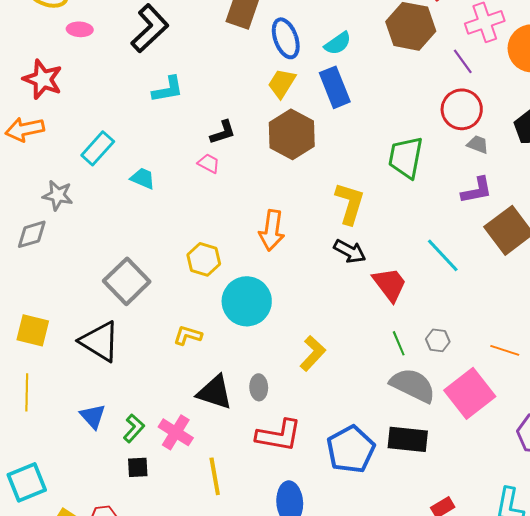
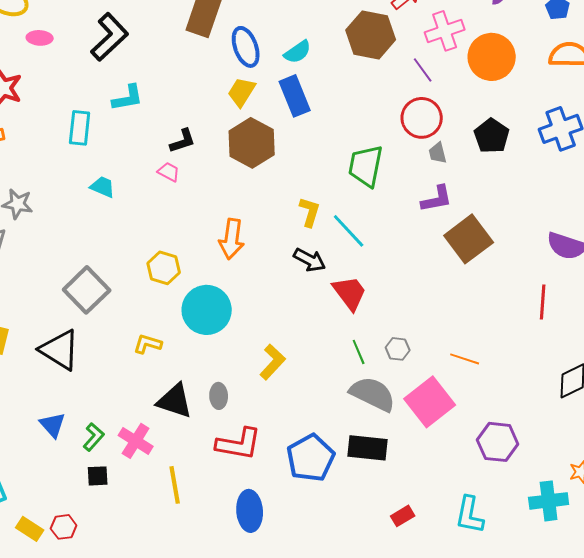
gray trapezoid: (478, 144) -> (438, 153), turned -125
cyan rectangle: (98, 148) -> (80, 128), moved, turned -36
yellow L-shape: (350, 203) -> (310, 212), size x0.7
cyan line: (443, 255) -> (349, 231), moved

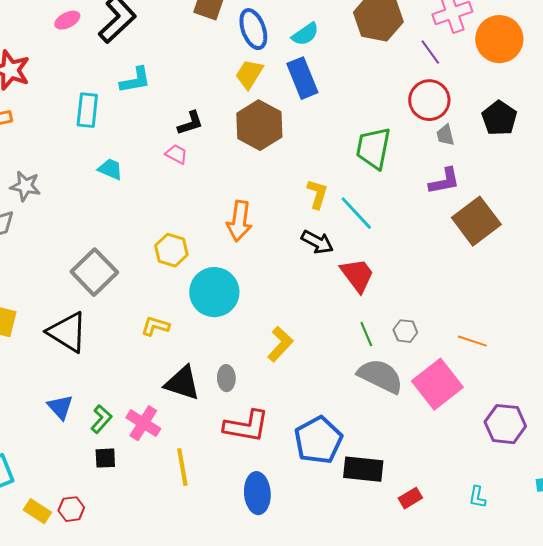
pink ellipse: (40, 38) -> (67, 20), moved, turned -30
black rectangle: (368, 448) -> (363, 469), moved
cyan L-shape: (470, 515) -> (477, 497), size x0.6

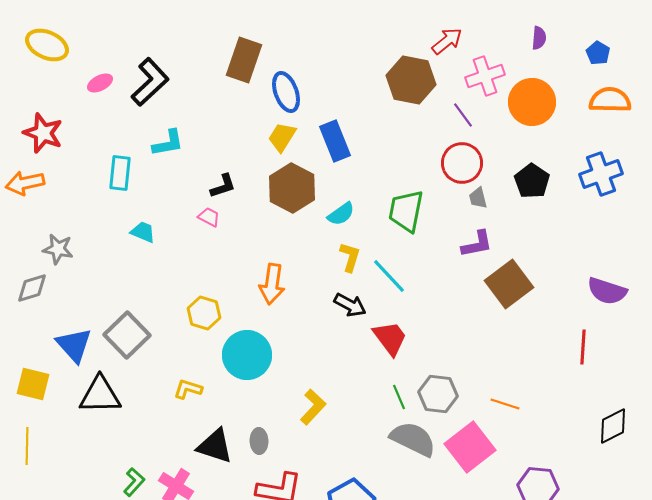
cyan semicircle: (305, 34) -> (341, 214), moved
gray hexagon: (405, 331) -> (438, 394), size x1.6
black triangle: (67, 332) -> (100, 395), turned -33
blue triangle: (60, 407) -> (74, 345), moved, size x1.4

